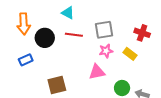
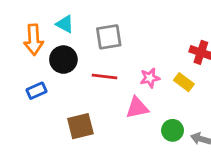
cyan triangle: (68, 13) -> (65, 24), moved
gray square: (104, 30) -> (109, 37), moved
red line: (74, 35) -> (105, 77), moved

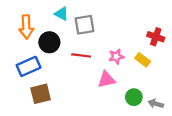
cyan triangle: (65, 24) -> (61, 14), moved
blue rectangle: (36, 91) -> (29, 66), size x1.5
brown square: (80, 126) -> (41, 94), moved

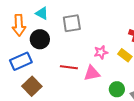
cyan triangle: (61, 14) -> (42, 13), moved
red line: (81, 55) -> (69, 67), moved
brown square: (41, 94) -> (32, 86), turned -30

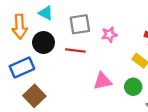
pink star: (101, 52) -> (109, 35), moved
red line: (69, 67) -> (75, 50), moved
green circle: (117, 89) -> (133, 87), moved

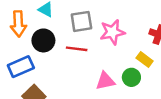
pink star: (109, 35) -> (112, 32), size x1.5
green circle: (133, 87) -> (131, 77), moved

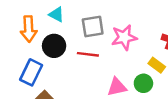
blue rectangle: (21, 67) -> (31, 72), turned -40

